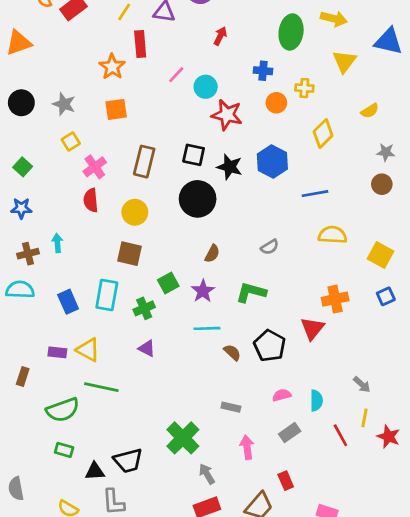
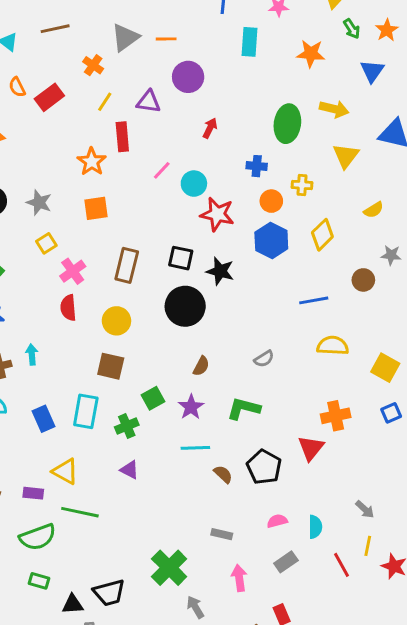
blue hexagon: (272, 162) -> (271, 241), moved
brown circle: (382, 184) -> (363, 280), moved
purple rectangle: (57, 352) -> (33, 493), moved

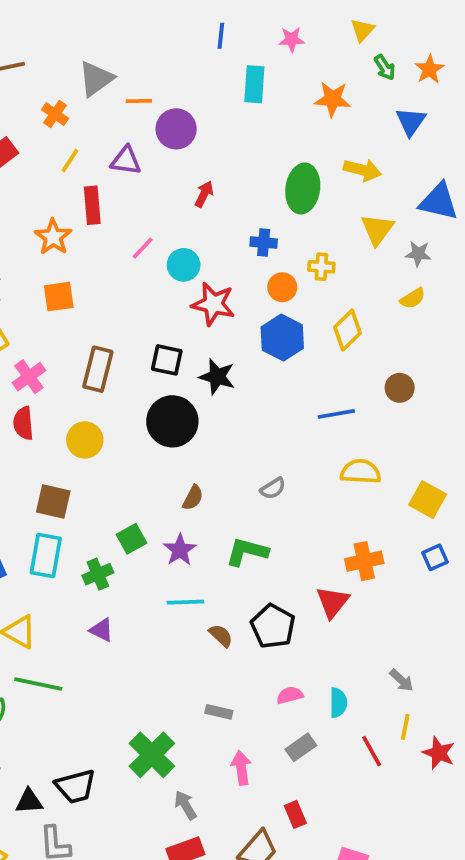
orange line: (166, 39) -> (139, 101), moved
gray star: (391, 255) -> (418, 254), moved
brown square: (111, 366) -> (53, 501), moved

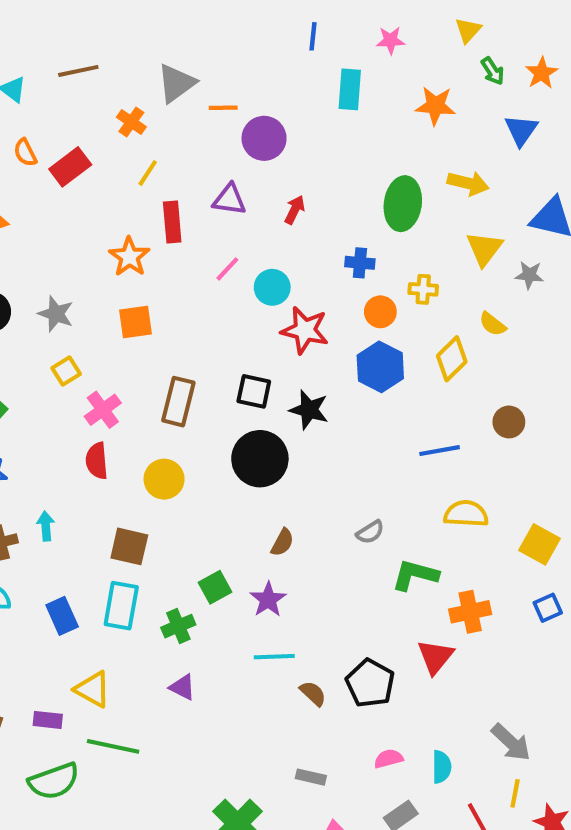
purple triangle: (126, 161) -> (229, 200), moved
yellow semicircle: (413, 298) -> (493, 324), moved, turned 70
green L-shape: (247, 552) -> (415, 575), moved
gray arrow: (401, 680) -> (511, 742), size x1.5

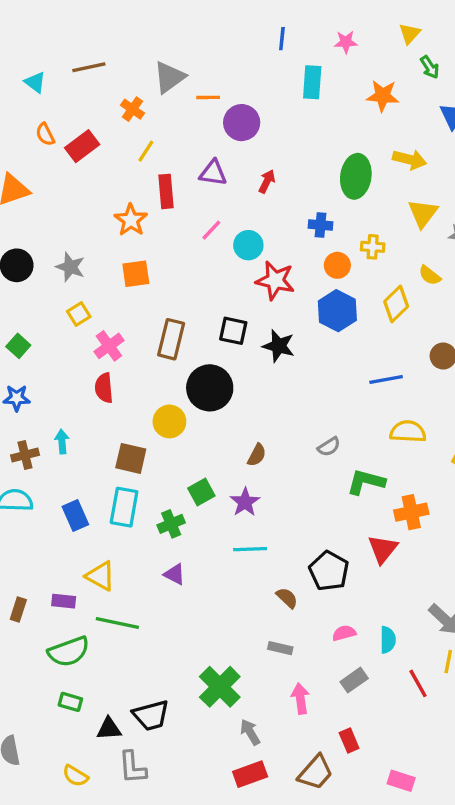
black circle: (260, 459) -> (210, 388), moved
yellow circle: (164, 479) -> (169, 421), moved
brown semicircle: (313, 693) -> (287, 598), moved

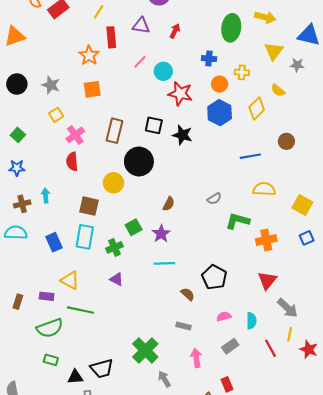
red triangle: (383, 549) -> (267, 280), moved

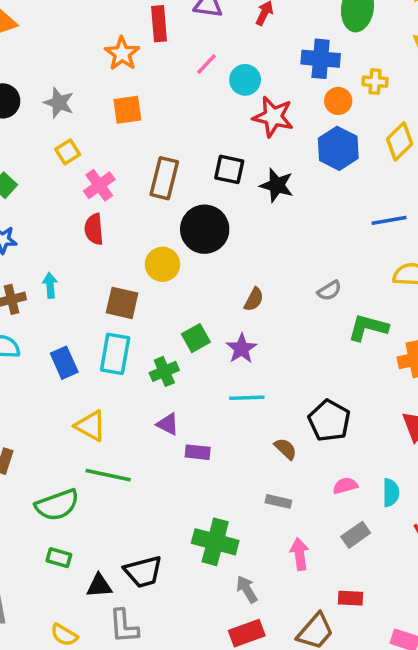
blue cross: (209, 59) -> (321, 59), size x1.5
purple rectangle: (47, 296) -> (198, 452), moved
green cross: (145, 350) -> (215, 542), turned -30
red rectangle: (227, 384) -> (350, 598), turned -64

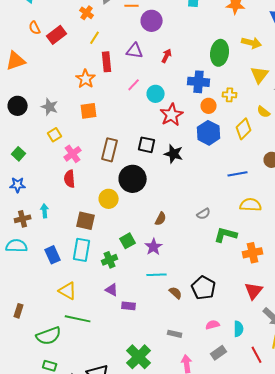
red star: (273, 117) -> (172, 115), turned 30
brown semicircle: (285, 449) -> (176, 293), moved
green cross: (215, 542) -> (139, 357), turned 30

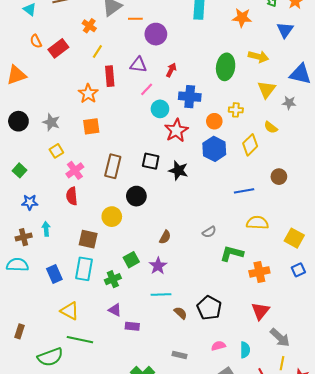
blue cross: (199, 82) -> (190, 97), moved
pink line: (134, 85) -> (147, 89), moved
black circle: (133, 179) -> (136, 196), size x0.7
blue star: (18, 185) -> (30, 202), moved

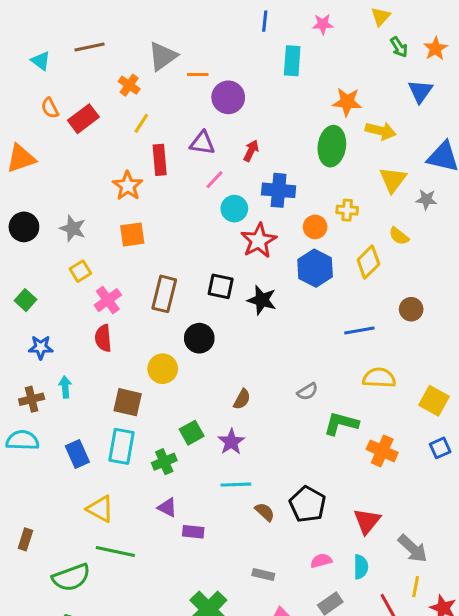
orange star: (242, 18) -> (347, 102), moved
orange cross: (259, 272) -> (382, 451), turned 36
red triangle: (260, 311) -> (367, 521), moved

